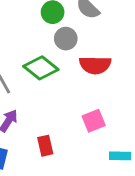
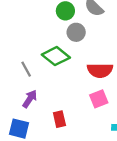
red semicircle: (95, 65) -> (100, 70), moved

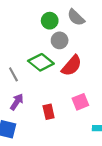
red semicircle: (100, 70) -> (72, 66), moved, turned -50
red rectangle: (59, 119) -> (49, 112), moved

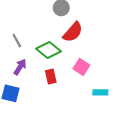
green diamond: (41, 62) -> (49, 50), moved
pink square: (80, 102) -> (81, 67), turned -35

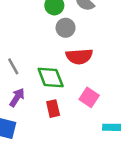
red semicircle: (73, 32) -> (79, 56), turned 45
green diamond: (49, 50) -> (51, 78), turned 30

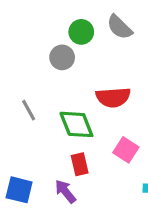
gray circle: (66, 28) -> (62, 57), moved
purple arrow: (17, 97) -> (65, 191), moved, turned -72

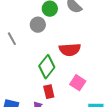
gray line: (29, 110) -> (12, 39), moved
green diamond: (76, 124) -> (47, 67), turned 60

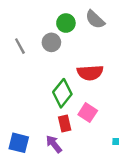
gray line: (12, 39) -> (20, 46), moved
pink square: (78, 83) -> (88, 113), moved

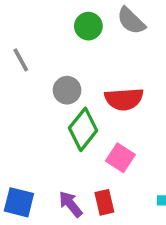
gray circle: (51, 42) -> (67, 90), moved
red rectangle: (65, 123) -> (104, 202), moved

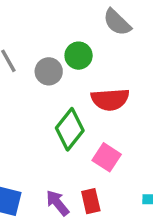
green circle: (88, 26) -> (79, 56), moved
gray circle: (67, 90) -> (49, 71), moved

